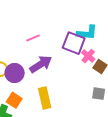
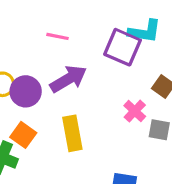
pink line: (33, 38) -> (57, 36), turned 32
pink cross: (88, 56) -> (135, 111), moved

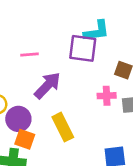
purple circle: (26, 91) -> (18, 119), moved
pink cross: (135, 111) -> (107, 96), turned -30

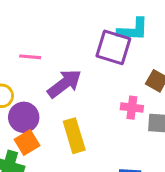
pink line: (30, 55) -> (30, 57), moved
orange square: (25, 139) -> (27, 142), turned 30

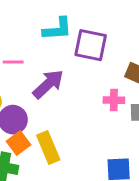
cyan L-shape: (133, 30) -> (57, 29), moved
yellow rectangle: (74, 136) -> (48, 147), moved

